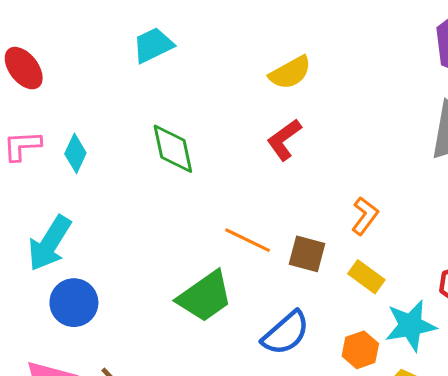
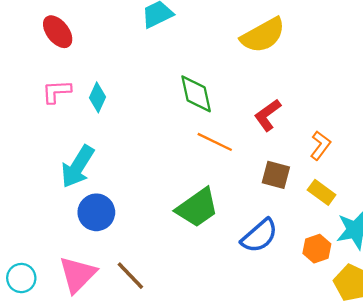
yellow semicircle: (290, 73) -> (263, 35), size x1.4
red L-shape: (284, 140) -> (268, 115), moved
green diamond: (173, 149) -> (196, 94), moved
orange line: (248, 240) -> (215, 142), moved

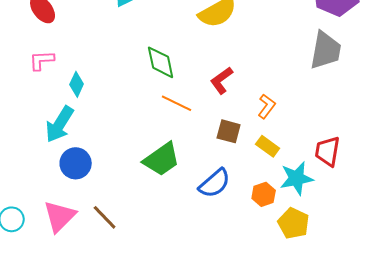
cyan diamond: (98, 97) -> (77, 84), moved

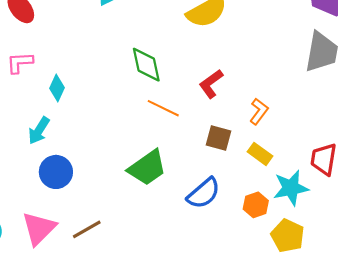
cyan arrow: (60, 124) -> (39, 131), size x0.7
brown line: (105, 217) -> (87, 229), turned -76

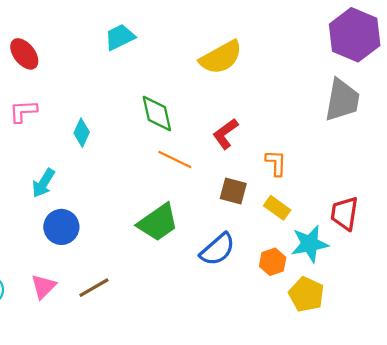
cyan diamond: (57, 88) -> (82, 133), moved
orange L-shape: (259, 111) -> (276, 163), turned -35
pink triangle: (39, 228) -> (43, 286), size x0.7

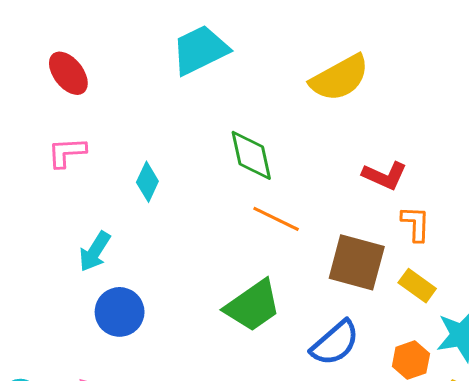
cyan trapezoid: (120, 37) -> (200, 50), size x1.4
red L-shape: (225, 134) -> (385, 176), moved, turned -120
brown square: (233, 191) -> (357, 262), size x1.5

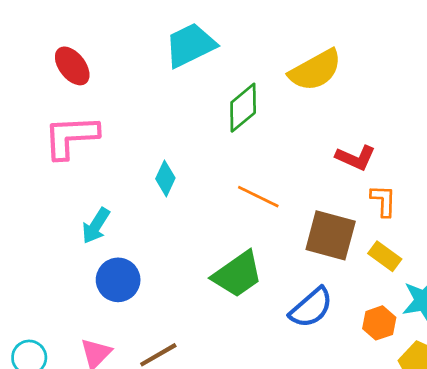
pink L-shape: (67, 152) -> (71, 137), size x1.6
green diamond: (251, 155) -> (243, 108), moved, turned 63
cyan diamond: (147, 182) -> (165, 178), moved

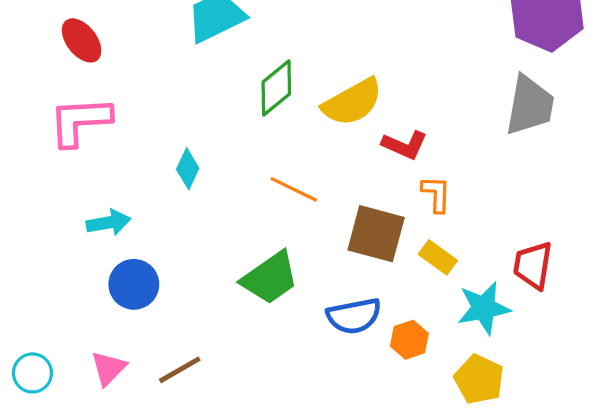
yellow semicircle: (315, 70) -> (352, 102), moved
cyan arrow: (96, 226) -> (108, 223), turned -132
blue semicircle: (311, 308) -> (354, 316), turned 30
orange hexagon: (379, 323) -> (409, 340), moved

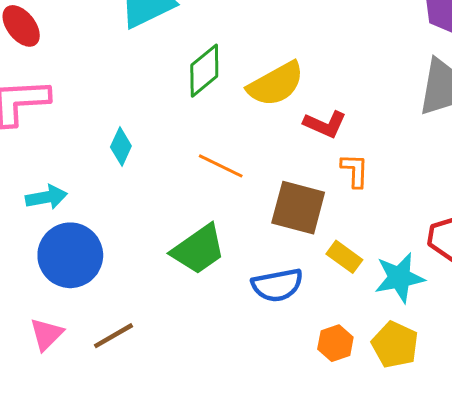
yellow rectangle: (438, 257) -> (344, 257), moved
blue circle: (134, 284) -> (70, 255), size x1.4
orange hexagon: (409, 340) -> (335, 343), moved

